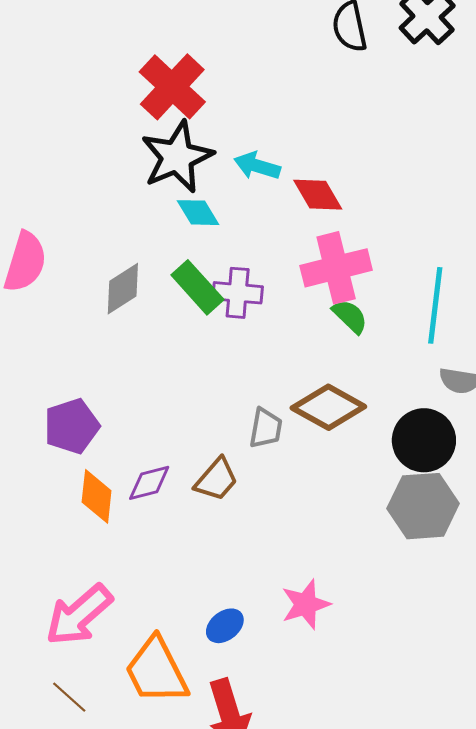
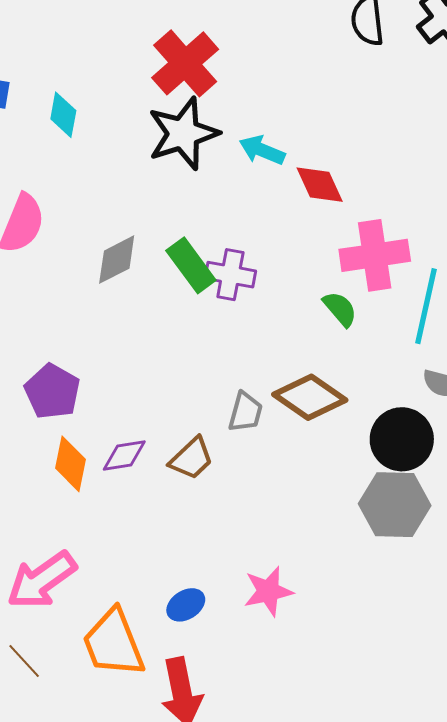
cyan diamond: (198, 213) -> (63, 115), moved, turned 36
pink cross: (336, 268) -> (375, 255), moved
purple pentagon: (72, 426) -> (52, 392), turned -30

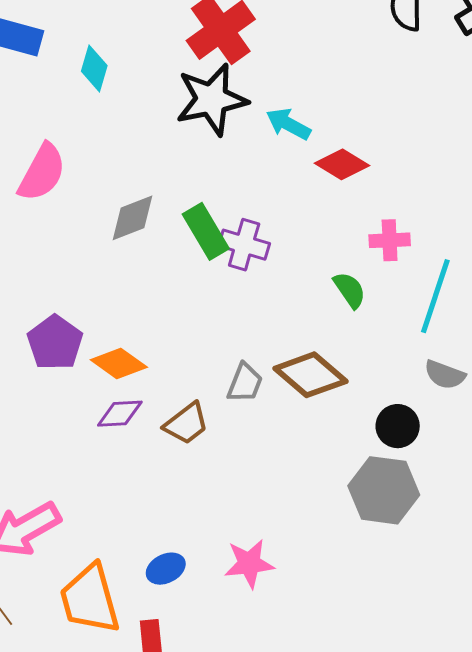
red diamond: (320, 185) -> (342, 164), turned -40
pink cross: (375, 255) -> (390, 240), size x0.6
black circle: (402, 439) -> (398, 426), size x0.7
orange diamond: (71, 464) -> (119, 363), moved, turned -72

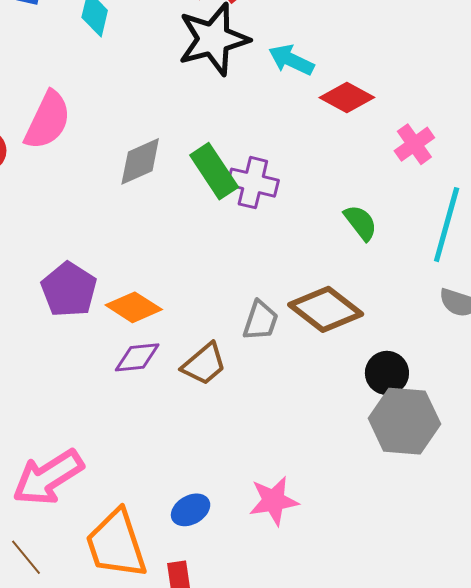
pink cross: (390, 240) -> (414, 144), moved, turned -30
black circle: (398, 426) -> (387, 373), moved

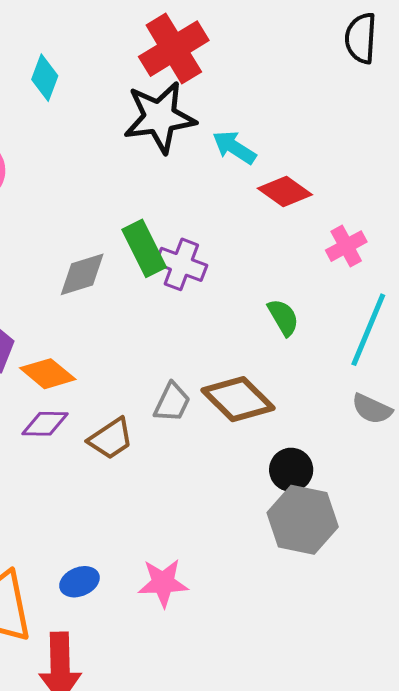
gray diamond: (140, 161) -> (82, 274), moved

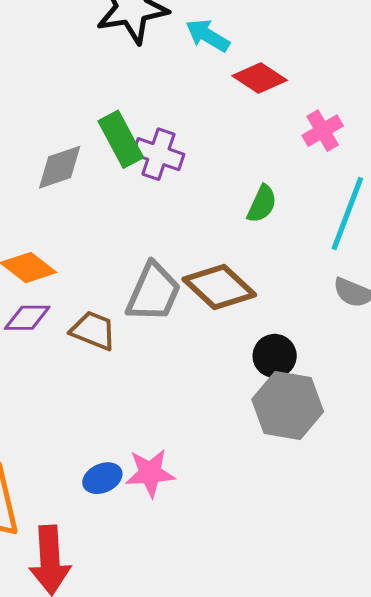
green semicircle: (283, 317) -> (262, 204), turned 57
gray trapezoid: (172, 402) -> (153, 292), size x1.5
brown trapezoid: (111, 439) -> (93, 330), turned -123
blue ellipse: (79, 582) -> (102, 478), moved

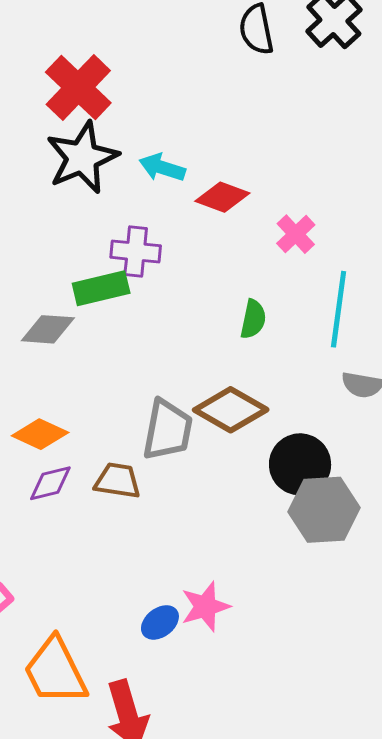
green rectangle: (121, 139) -> (101, 288), turned -62
purple cross: (158, 154) -> (136, 252), moved
gray diamond: (60, 167) -> (48, 329), turned 36
black circle: (275, 356) -> (300, 464), size x1.4

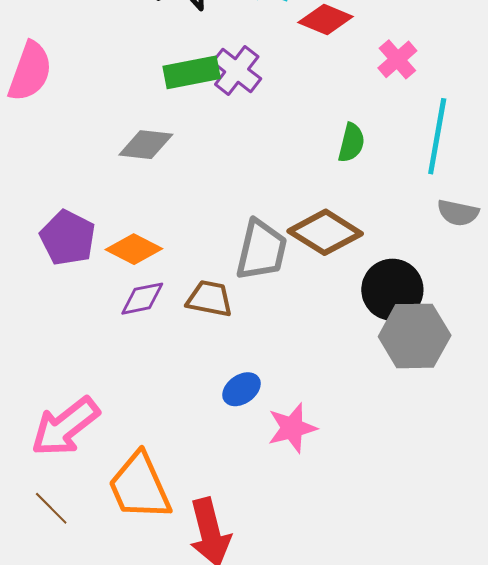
purple cross: (136, 252) -> (237, 70), turned 30
green rectangle: (101, 288) -> (192, 72), moved
blue ellipse: (160, 622) -> (241, 389), moved

